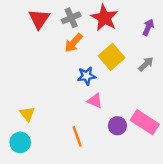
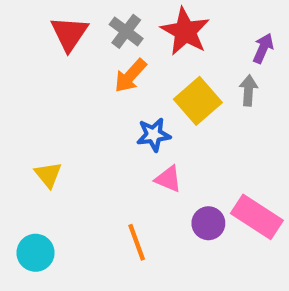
gray cross: (71, 18) -> (126, 31), turned -30
gray arrow: (146, 64) -> (248, 90), moved, turned -42
yellow triangle: (27, 114) -> (48, 175), moved

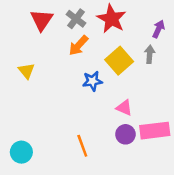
yellow triangle: (48, 175) -> (26, 71), moved
pink triangle: (168, 179) -> (124, 108), moved
pink rectangle: (257, 217) -> (155, 131), turned -40

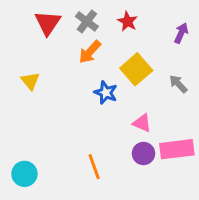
red star: (112, 19) -> (128, 21), size x0.6
gray arrow: (150, 54) -> (178, 84), moved, turned -48
blue star: (92, 81) -> (106, 93), turned 30

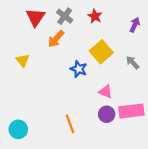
orange arrow: (90, 52) -> (56, 39), moved

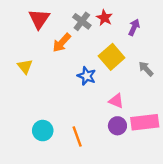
gray cross: (65, 16) -> (82, 21), moved
purple arrow: (135, 25) -> (134, 27), moved
cyan circle: (18, 129) -> (43, 131), moved

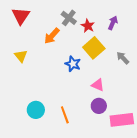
red star: (104, 18) -> (88, 26), moved
red triangle: (39, 19) -> (21, 16), moved
pink rectangle: (145, 122) -> (122, 120), moved

